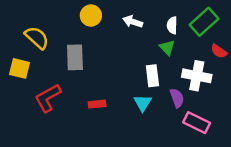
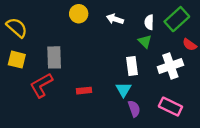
yellow semicircle: (37, 38) -> (17, 28), moved
gray rectangle: (75, 57) -> (54, 57), moved
white cross: (197, 76) -> (170, 66), turned -30
purple semicircle: (177, 98) -> (134, 109), moved

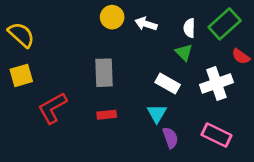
yellow circle: (79, 14) -> (112, 17), moved
gray rectangle: (54, 57) -> (104, 73), moved
yellow square: (17, 60) -> (21, 75), turned -30
white rectangle: (132, 66) -> (168, 84), turned -54

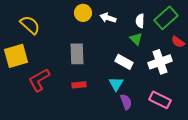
yellow semicircle: (21, 35) -> (30, 25), moved
yellow square: (21, 75) -> (16, 56), size x1.4

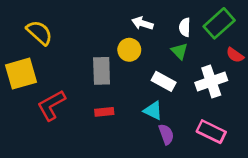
yellow circle: (83, 13) -> (129, 50), moved
cyan triangle: (116, 84) -> (153, 111), turned -35

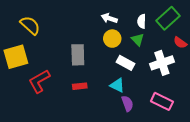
yellow circle: (129, 50) -> (112, 39), moved

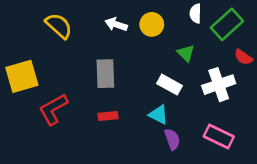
white arrow: (109, 18) -> (116, 24), moved
white semicircle: (142, 21) -> (195, 13), moved
yellow semicircle: (30, 25) -> (59, 26), moved
yellow circle: (112, 39) -> (152, 24), moved

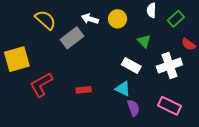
green rectangle: (227, 24) -> (176, 19), size x0.7
gray rectangle: (105, 74) -> (72, 38), moved, turned 55

